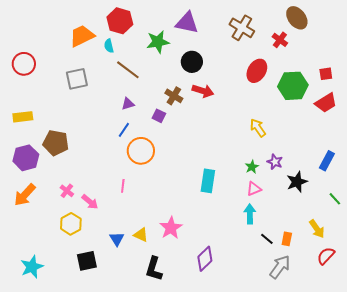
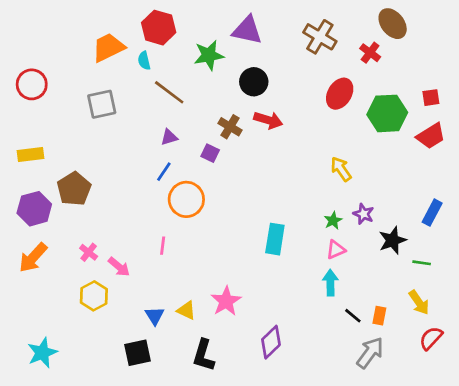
brown pentagon: (56, 143) -> (74, 189), turned 30
green line: (335, 199) -> (422, 263), moved, turned -40
black square: (87, 261) -> (137, 353), moved

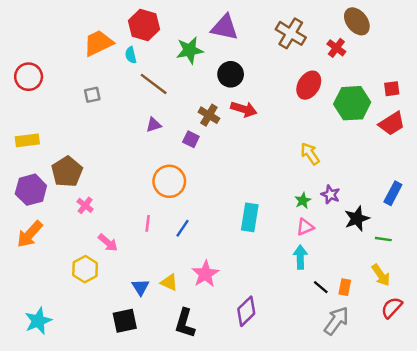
gray square: (102, 104) -> (92, 95), size x0.6
blue line: (164, 172) -> (182, 228), moved
pink cross: (89, 252) -> (85, 205), moved

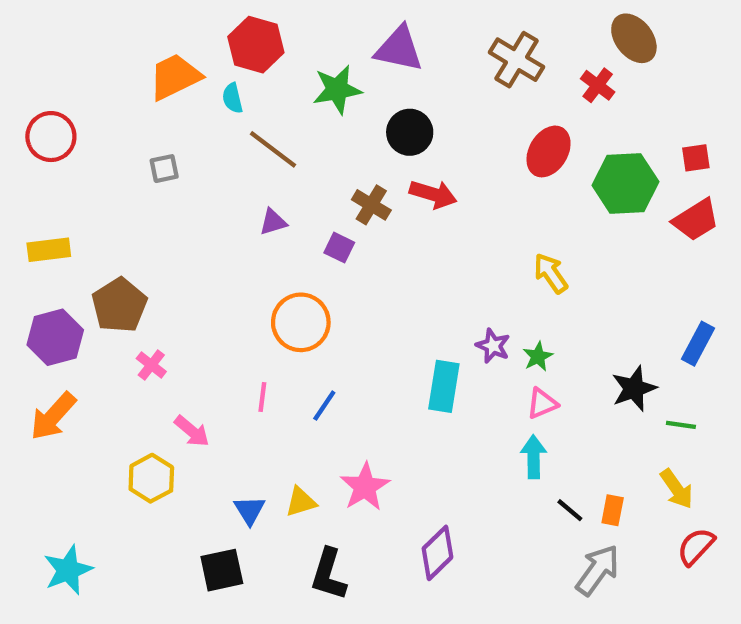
purple star: (330, 195) -> (493, 346), moved
yellow triangle: (169, 282) -> (301, 502), turned -42

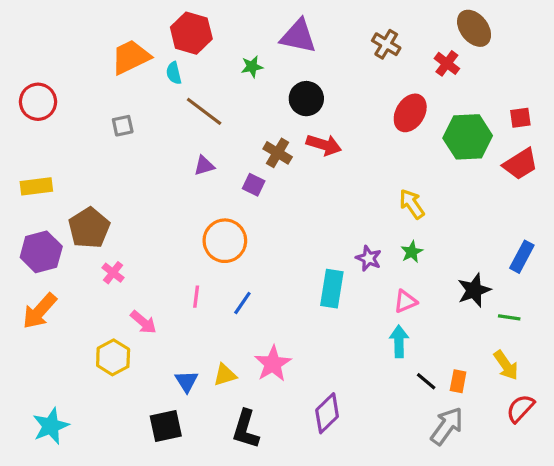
brown cross: (516, 60) -> (386, 44), size x0.7
green star: (337, 90) -> (252, 67), size x0.6
green star: (538, 356) -> (412, 252), moved

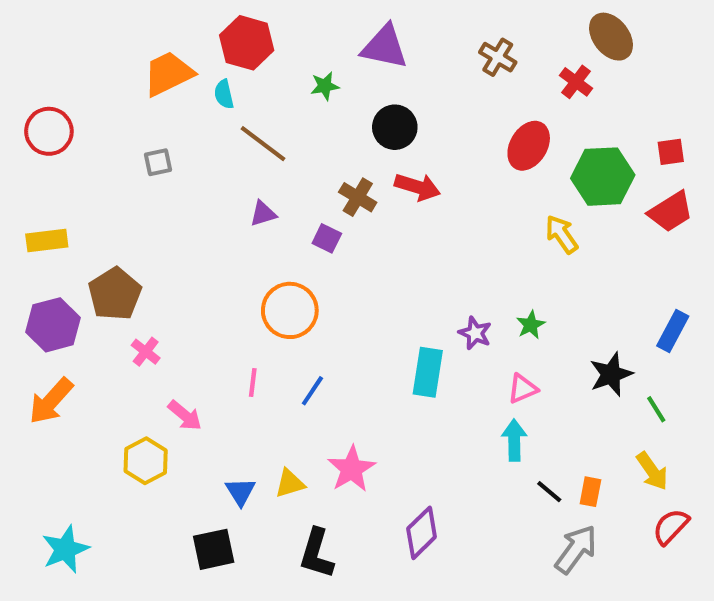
yellow arrow: (412, 204) -> (562, 234), moved
green line: (509, 317) -> (656, 409), turned 50

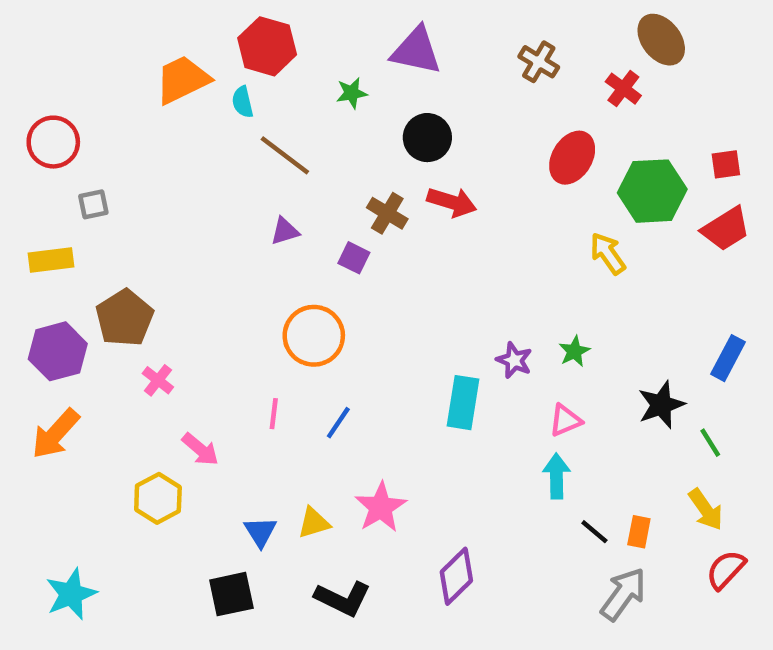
gray square: (158, 162) -> (93, 204), moved
black L-shape: (317, 553) -> (343, 599), turned -81

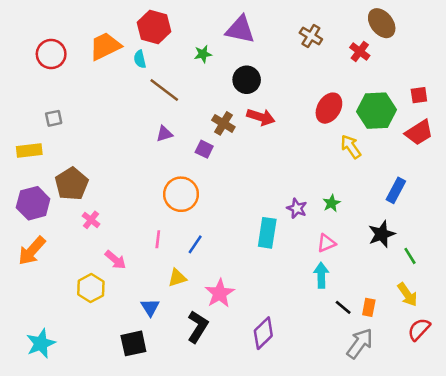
red circle: (53, 142) -> (51, 54), moved
red ellipse: (572, 158) -> (329, 108), moved
blue rectangle: (728, 358) -> (396, 190), moved
yellow triangle: (314, 523) -> (177, 278), moved
black L-shape: (343, 599) -> (198, 327), moved, turned -84

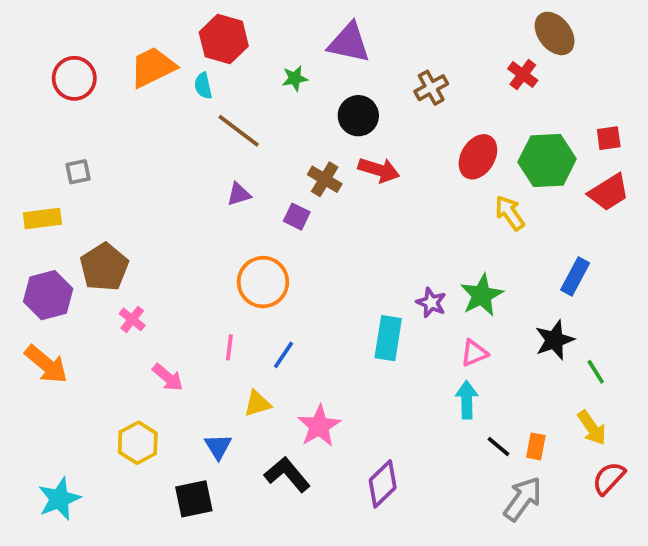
brown cross: (311, 36) -> (431, 88), moved, turned 30
green star: (332, 203) -> (482, 295), size x1.6
orange arrow: (32, 251) -> (46, 364), turned -92
yellow hexagon: (91, 288) -> (138, 443), moved
black L-shape: (198, 327) -> (287, 475), turned -72

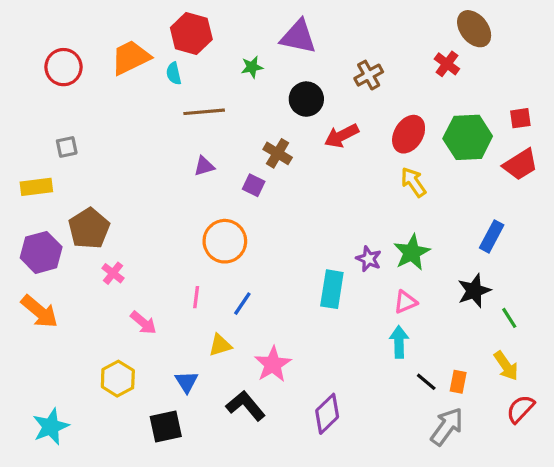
brown line: (239, 131) -> (204, 112), turned -42
red arrow: (379, 170) -> (341, 136), moved, turned 136
yellow arrow: (510, 213) -> (413, 182), moved

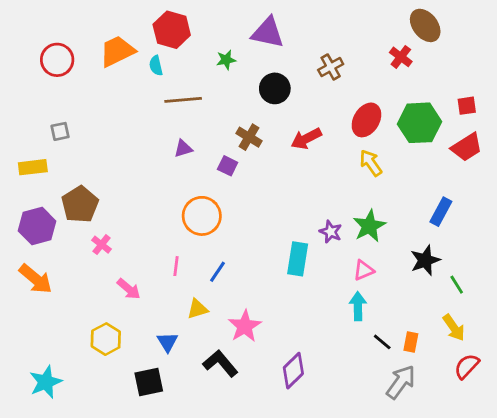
red arrow: (341, 136) -> (306, 139), moved

